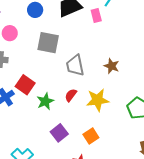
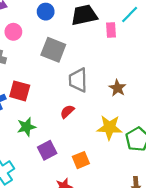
red square: (25, 85) -> (20, 91), turned -30
yellow star: (98, 100) -> (109, 127), moved
green star: (45, 101) -> (26, 127), moved

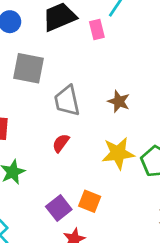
purple square: (47, 150) -> (59, 208), moved
orange square: (81, 160) -> (90, 201), turned -35

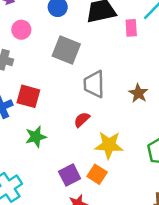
yellow star: (118, 153) -> (109, 145), moved

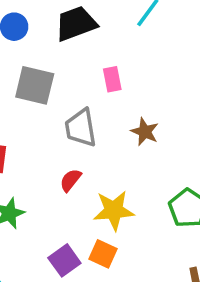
pink rectangle: (131, 28) -> (112, 79), moved

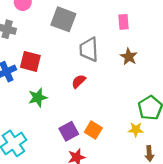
pink rectangle: (112, 79) -> (124, 22), moved
yellow star: (114, 210) -> (136, 130), moved, size x0.6

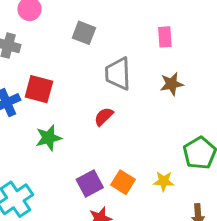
gray square: (63, 19) -> (84, 33), size x0.7
brown star: (129, 57) -> (172, 84), turned 30
yellow star: (136, 130) -> (164, 181), moved

